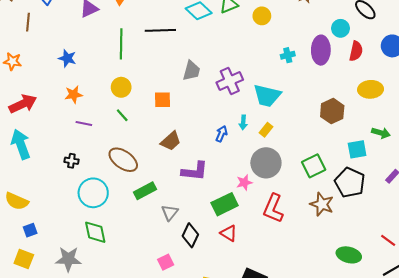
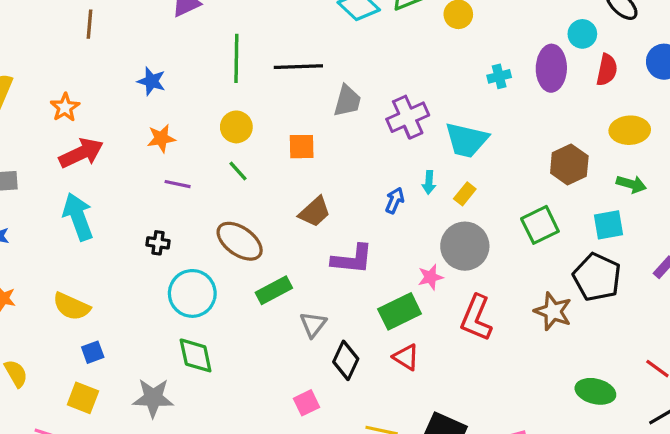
black line: (160, 30) -> (298, 67), moved
orange star: (12, 61) -> (65, 107), moved, turned 30
green arrow: (381, 133) -> (631, 184), moved
green square: (314, 166) -> (540, 225), moved

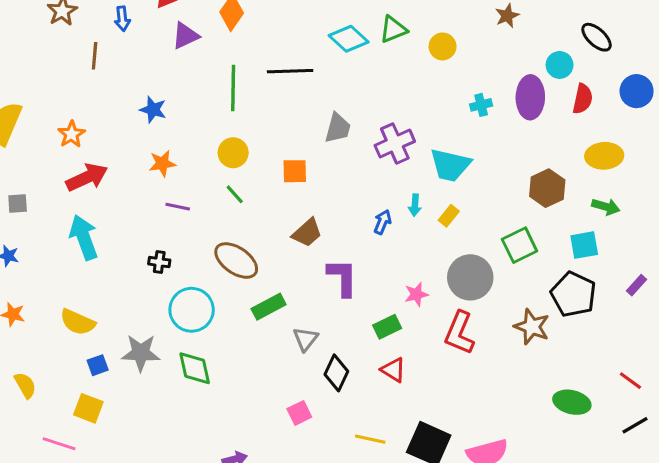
black line: (298, 67) -> (290, 71), moved
gray circle: (465, 246) -> (470, 277), moved
purple L-shape: (352, 259) -> (342, 277), turned -96
green rectangle: (400, 311) -> (387, 327), size x0.7
gray star: (153, 398) -> (141, 353), moved

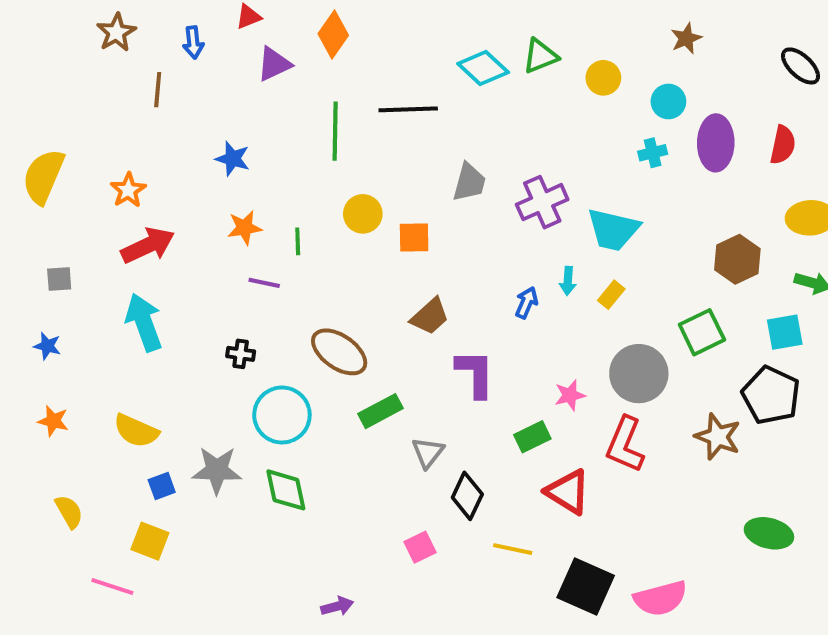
cyan circle: (560, 65) -> (668, 101), moved
yellow circle: (233, 153) -> (363, 214), moved
green line: (235, 194) -> (298, 241), moved, turned 40
red triangle: (393, 370) -> (568, 492), moved, size x1.4
yellow line: (370, 439) -> (513, 549), moved

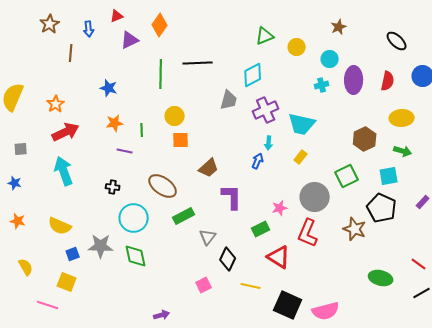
cyan diamond: (483, 68) -> (253, 75), moved, turned -70
orange square: (414, 238) -> (181, 140), moved
cyan arrow: (568, 281) -> (269, 143), moved

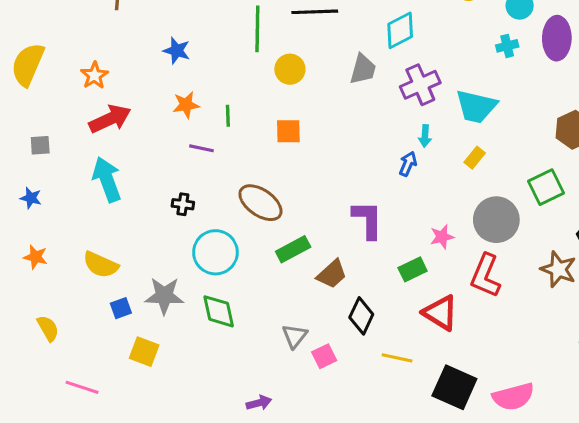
yellow circle: (175, 116) -> (290, 69), moved
brown trapezoid: (209, 168) -> (332, 274), moved
gray triangle: (208, 237) -> (295, 336), moved
yellow square: (67, 282) -> (144, 352), moved

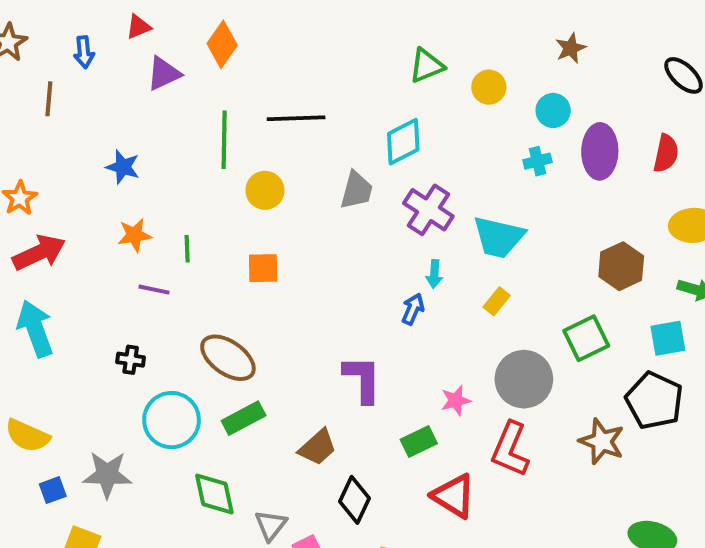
purple cross: (420, 85) -> (428, 210), turned -33
green rectangle: (293, 249) -> (244, 418), moved
green diamond: (219, 311) -> (214, 494), moved

